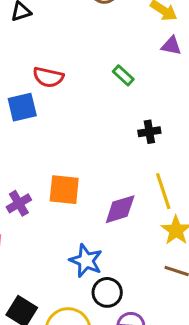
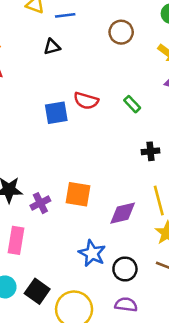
red semicircle: (48, 77) -> (86, 101), moved
blue square: (22, 107) -> (56, 113), moved
black circle: (107, 292) -> (125, 269), moved

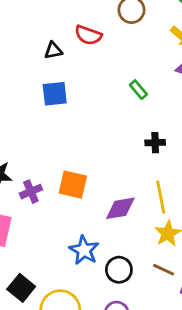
black triangle: (52, 47) -> (53, 50), moved
red semicircle: (86, 101) -> (88, 35), moved

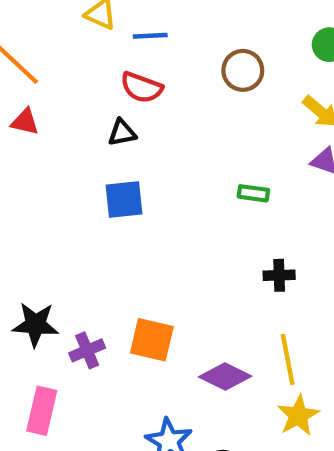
red semicircle: (88, 35) -> (141, 87), moved
green rectangle: (138, 90) -> (253, 193), turned -42
purple diamond: (120, 208) -> (225, 376), turned 36

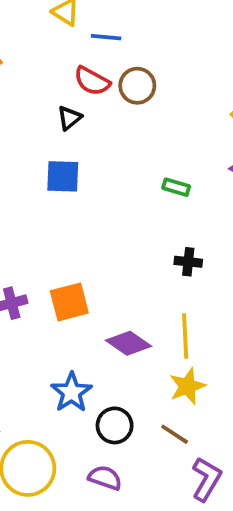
brown circle: (243, 70) -> (137, 86), moved
black triangle: (122, 133) -> (69, 118), turned -36
orange square: (152, 340) -> (69, 302), turned -36

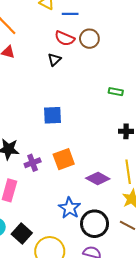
blue square: (63, 176) -> (53, 115), moved
black circle: (115, 425) -> (95, 224), size x1.4

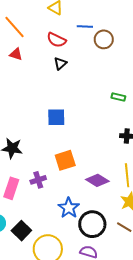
blue line: (70, 14) -> (85, 27), moved
red semicircle: (65, 38) -> (56, 40), moved
brown circle: (89, 39) -> (104, 39), moved
purple cross: (33, 163) -> (38, 180), moved

